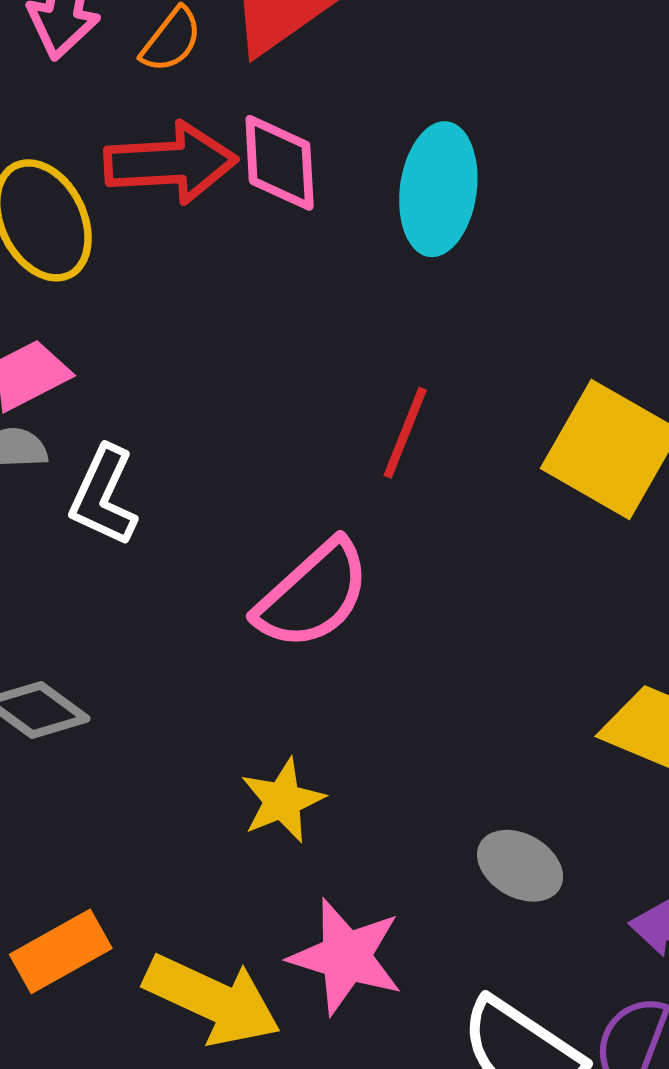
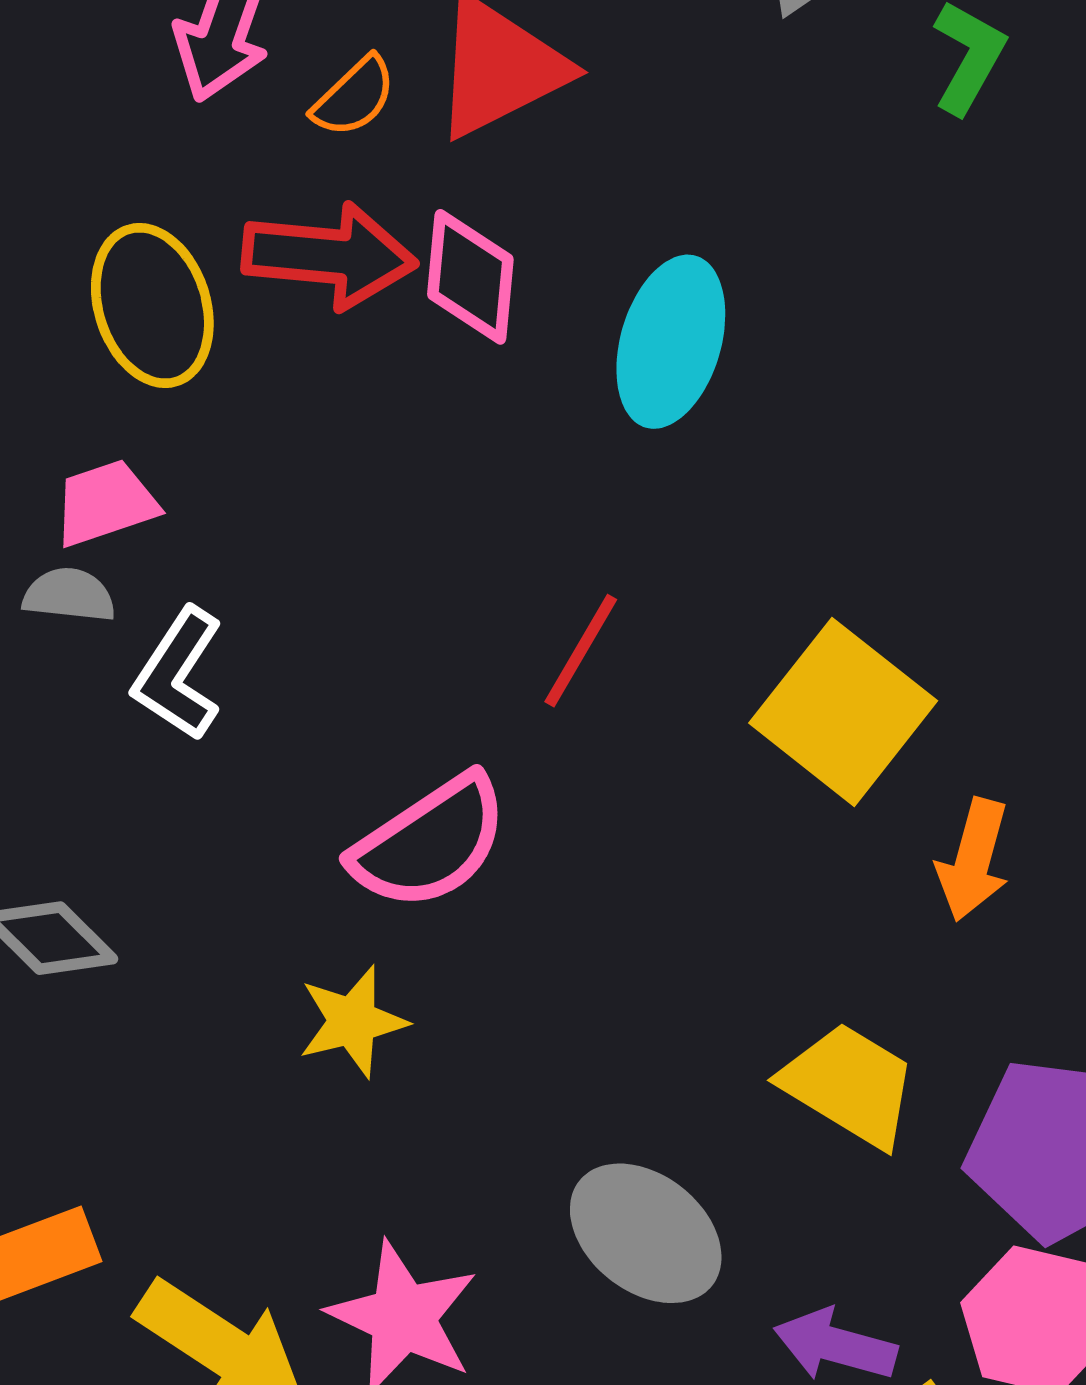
yellow star: (282, 800) -> (353, 1021), moved
gray ellipse: (520, 866) -> (646, 1233), size x1.4

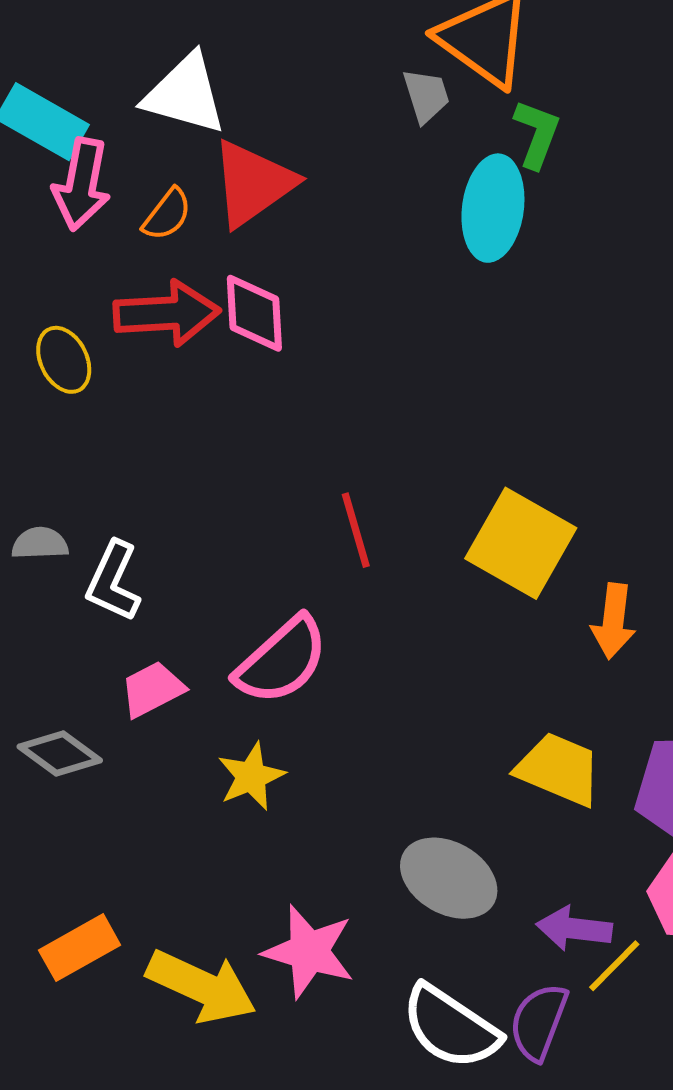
yellow ellipse: (152, 306) -> (64, 360), size x0.7
cyan ellipse: (671, 342) -> (493, 208), moved
pink trapezoid: (105, 503) -> (152, 689), moved
red line: (581, 651) -> (356, 530), turned -38

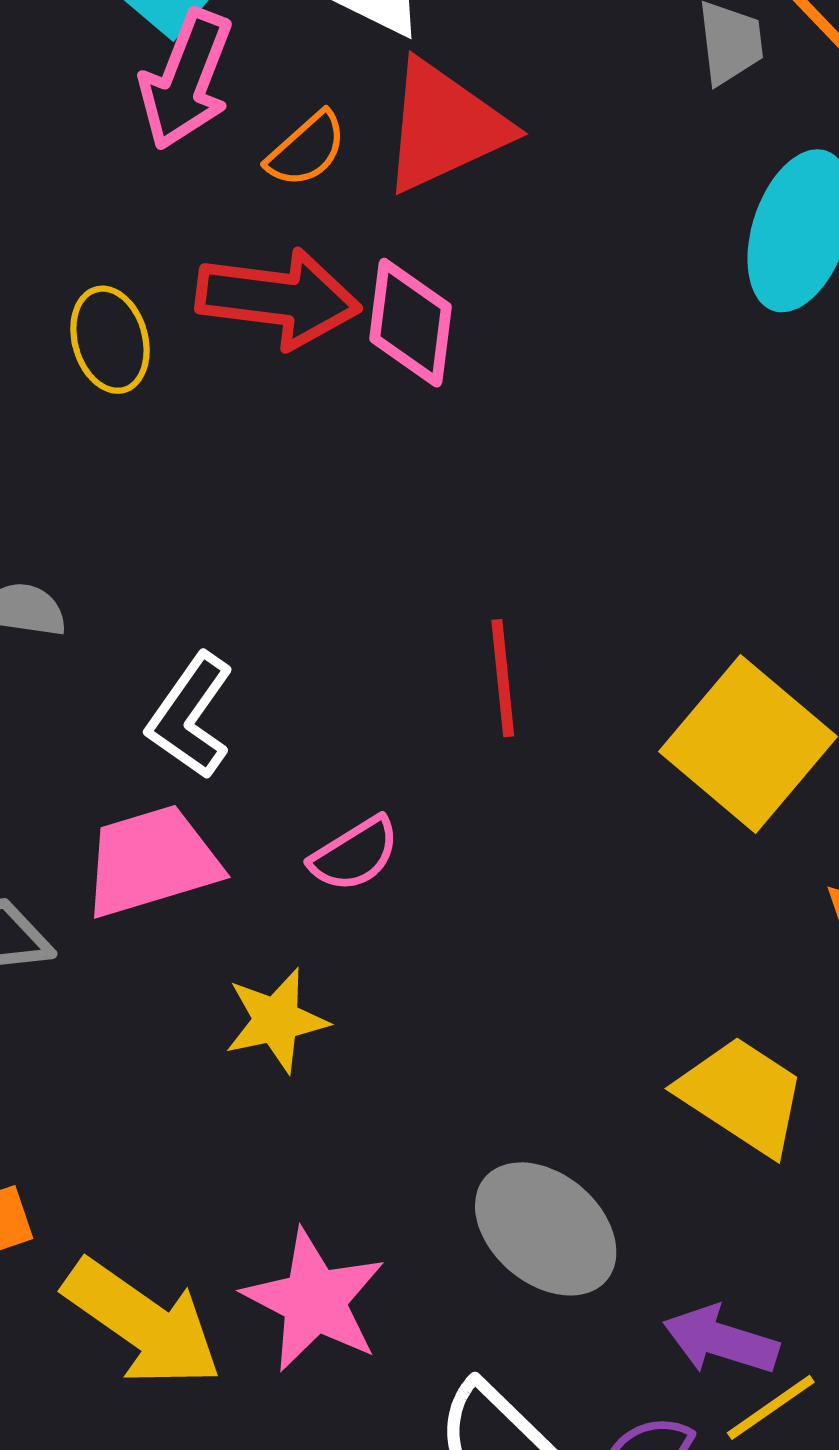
white L-shape: (113, 581) -> (190, 716), moved
pink semicircle: (282, 661) -> (355, 854), size x0.6
pink trapezoid: (152, 689) -> (151, 861), size x1.4

